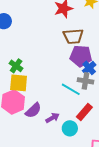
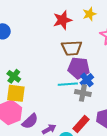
cyan line: (71, 89) -> (68, 84), moved, turned -36

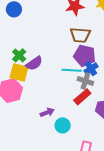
purple semicircle: (30, 121) -> (34, 63), moved
red rectangle: (81, 124) -> (82, 97), moved

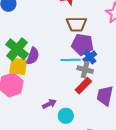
green cross: (19, 55) -> (17, 49), size x1.6
purple semicircle: (34, 63) -> (33, 56), turned -30

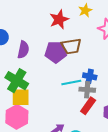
purple pentagon: (82, 45) -> (56, 52), moved
purple semicircle: (33, 56) -> (23, 50), moved
blue cross: (90, 57) -> (90, 76), turned -32

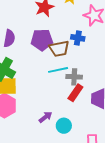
brown trapezoid: (71, 46) -> (59, 49), moved
blue cross: (90, 76) -> (78, 38), moved

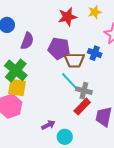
cyan line: (58, 70) -> (69, 81), turned 48

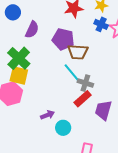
blue cross: (95, 53) -> (101, 24), moved

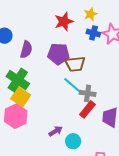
yellow square: (19, 75) -> (21, 97), turned 30

